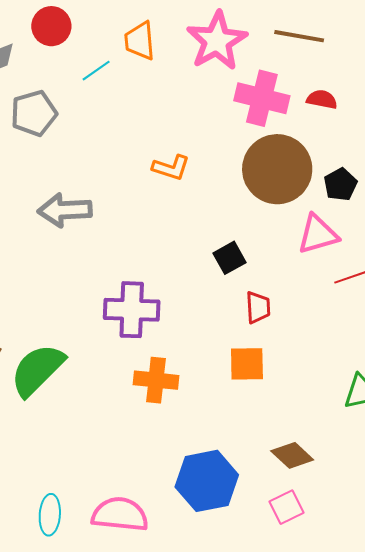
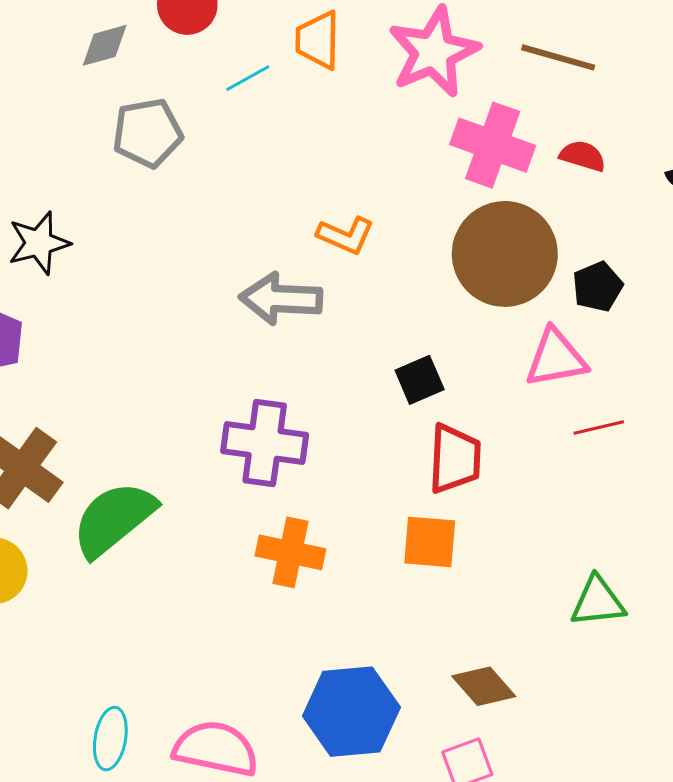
gray arrow: (65, 210) -> (281, 299), moved
red trapezoid: (258, 307) -> (455, 459), size x1.4

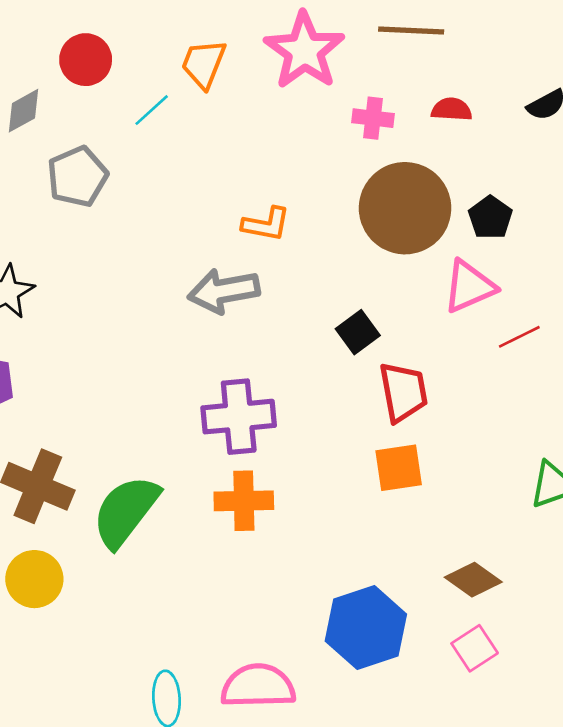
orange trapezoid: (318, 40) -> (204, 64), turned 34
pink cross: (493, 145) -> (373, 118), size x0.6
orange cross: (290, 552) -> (244, 501), moved

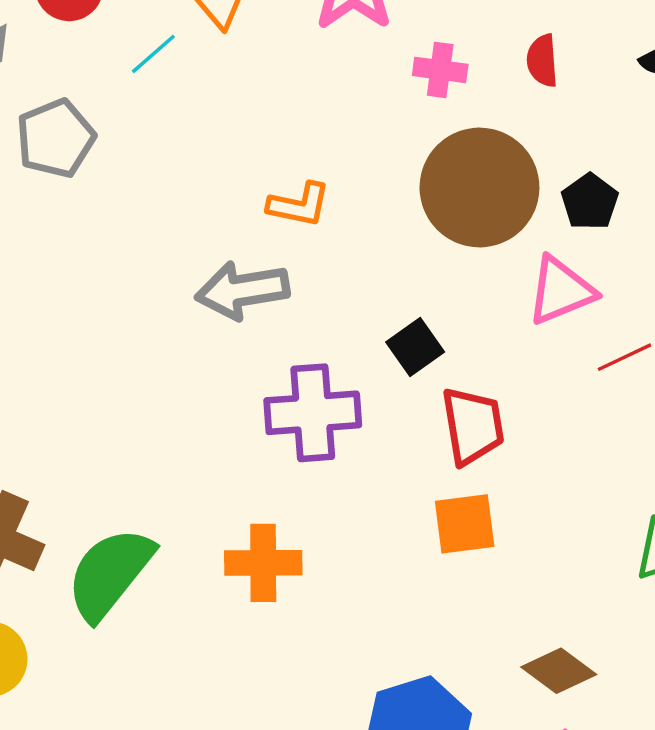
red semicircle: (452, 109) -> (542, 61), turned -99
purple cross: (239, 417) -> (313, 413), moved

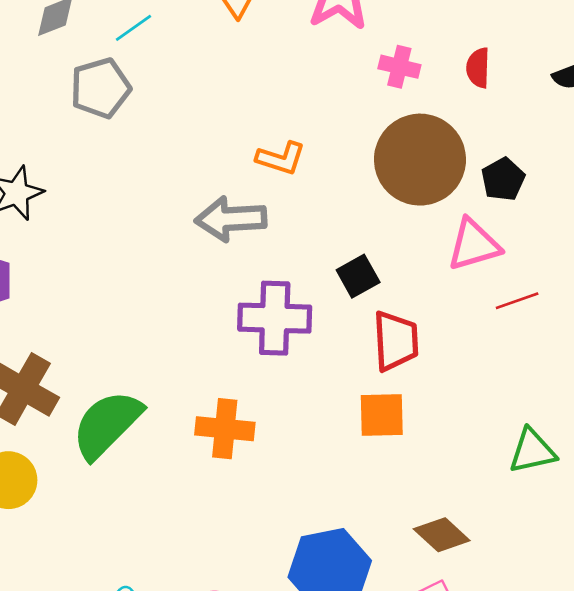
cyan line: (153, 54) -> (133, 28), moved

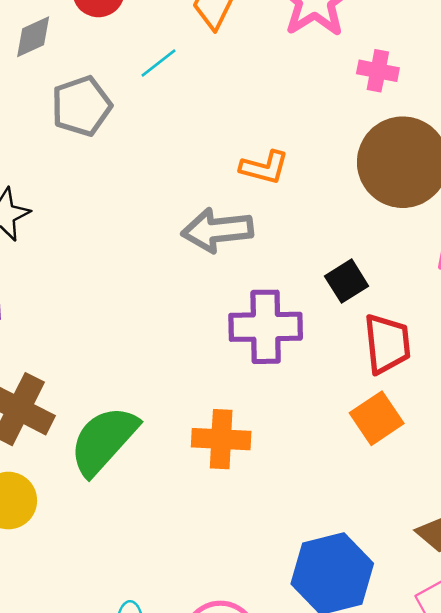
cyan line: (133, 28) -> (158, 63), moved
orange square: (382, 415) -> (377, 418), turned -30

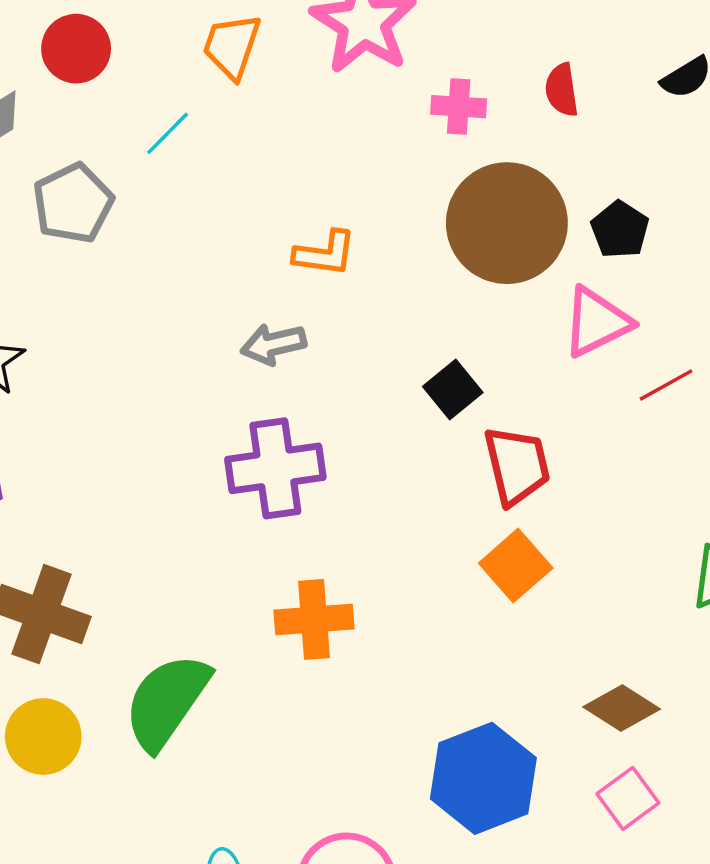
gray arrow: (217, 230) -> (273, 344), size x0.7
purple cross: (266, 327) -> (275, 468), moved
green semicircle: (104, 440) -> (167, 701), moved

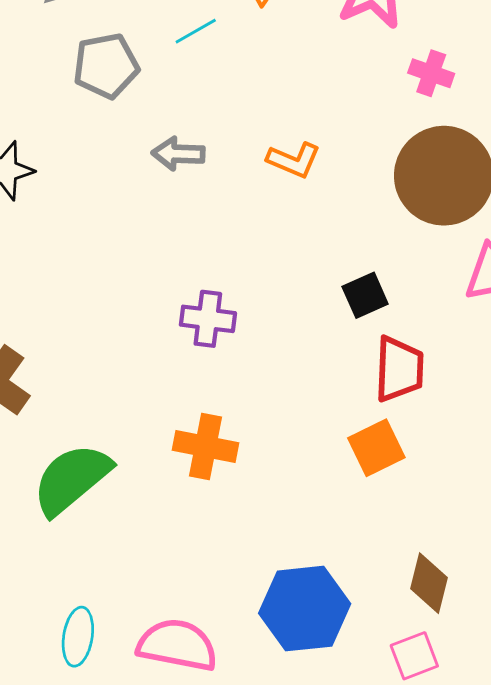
gray arrow: (273, 344) -> (178, 154), moved
purple cross: (275, 468) -> (208, 319), size x0.7
brown diamond: (622, 708) -> (429, 583), turned 56

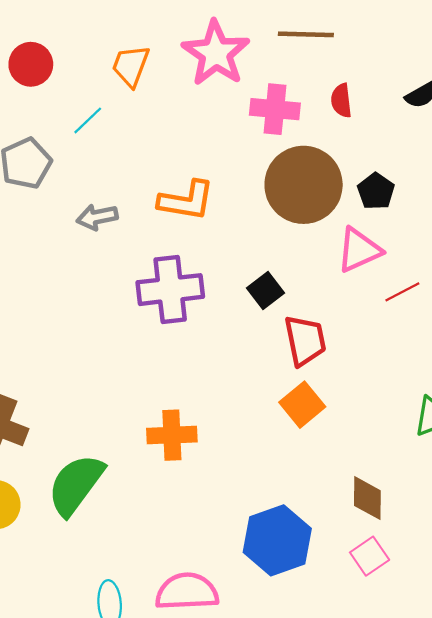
pink cross: (431, 73) -> (275, 109), size x1.4
orange L-shape: (294, 160) -> (186, 201), size x1.4
purple cross: (208, 319) -> (170, 290), moved, size x1.5

